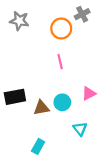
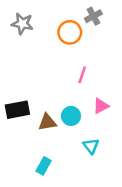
pink line: (60, 62) -> (82, 75), moved, turned 32

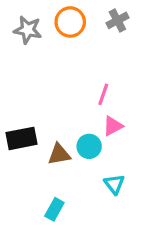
orange circle: (70, 32) -> (70, 22), moved
pink triangle: (101, 106) -> (113, 126), moved

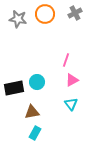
cyan circle: (89, 146) -> (37, 82), moved
brown triangle: (59, 154) -> (32, 112), moved
cyan triangle: (114, 184) -> (71, 104), moved

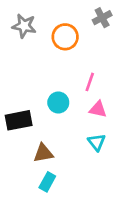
orange circle: (45, 14) -> (65, 37), moved
pink triangle: (72, 80) -> (98, 109), turned 40
cyan circle: (37, 82) -> (58, 102), moved

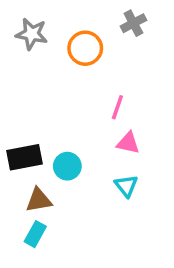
cyan circle: (58, 102) -> (67, 166), moved
brown triangle: (43, 153) -> (39, 200), moved
cyan rectangle: (47, 182) -> (35, 234), moved

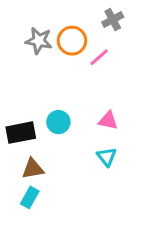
gray star: (32, 34) -> (39, 41), moved
pink line: (117, 107) -> (99, 57), moved, turned 30
cyan circle: (67, 166) -> (58, 122), moved

